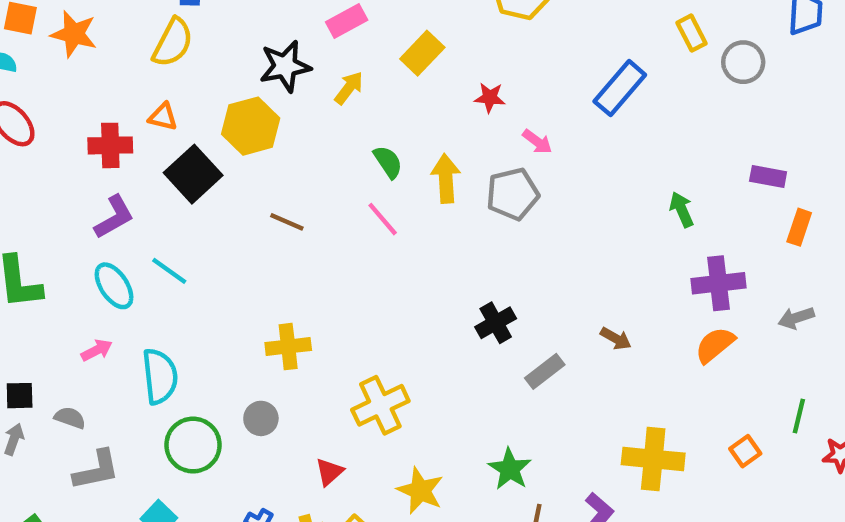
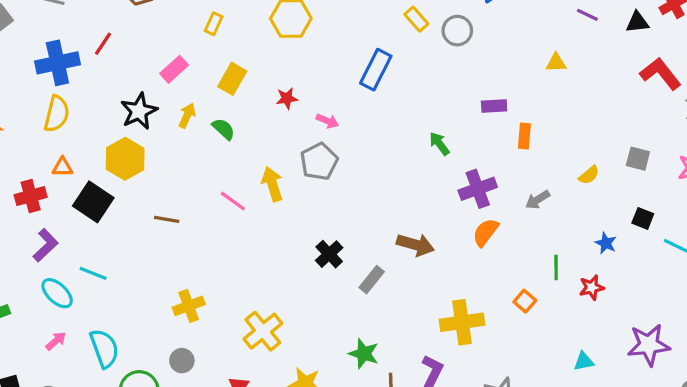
green semicircle: (388, 162) -> (223, 129), moved
yellow arrow: (446, 178) -> (272, 184), moved
brown arrow: (616, 339) -> (415, 245), size x1.6

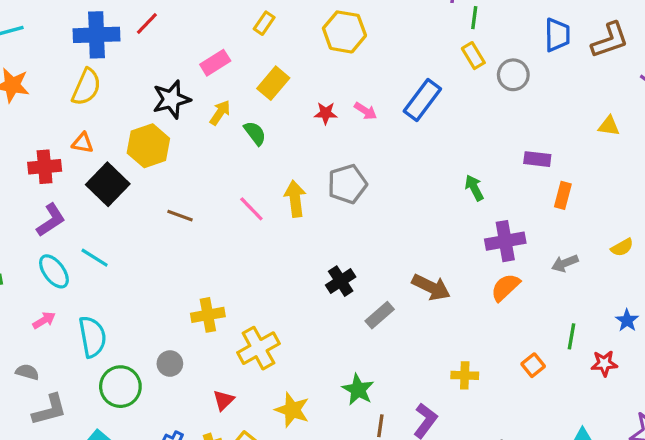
pink arrow: (327, 121) -> (365, 111), moved
yellow cross: (189, 306) -> (208, 315), moved
yellow cross: (462, 322) -> (465, 375), size x0.6

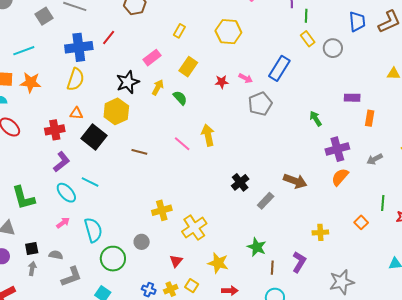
gray pentagon: (347, 184) -> (260, 104), moved

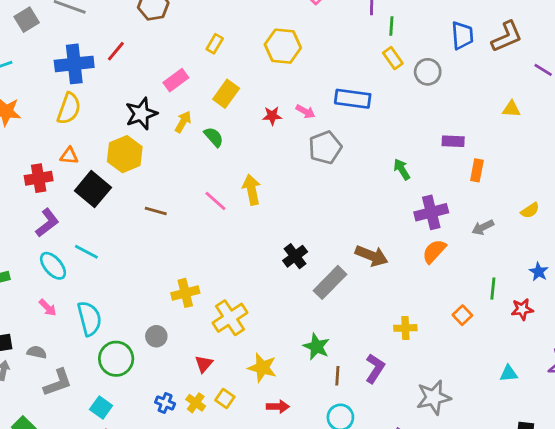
blue rectangle: (279, 68) -> (353, 99), turned 65
gray rectangle: (266, 201) -> (330, 282), size x1.4
pink arrow: (63, 223) -> (48, 308), turned 80
yellow cross: (171, 289) -> (196, 403), turned -32

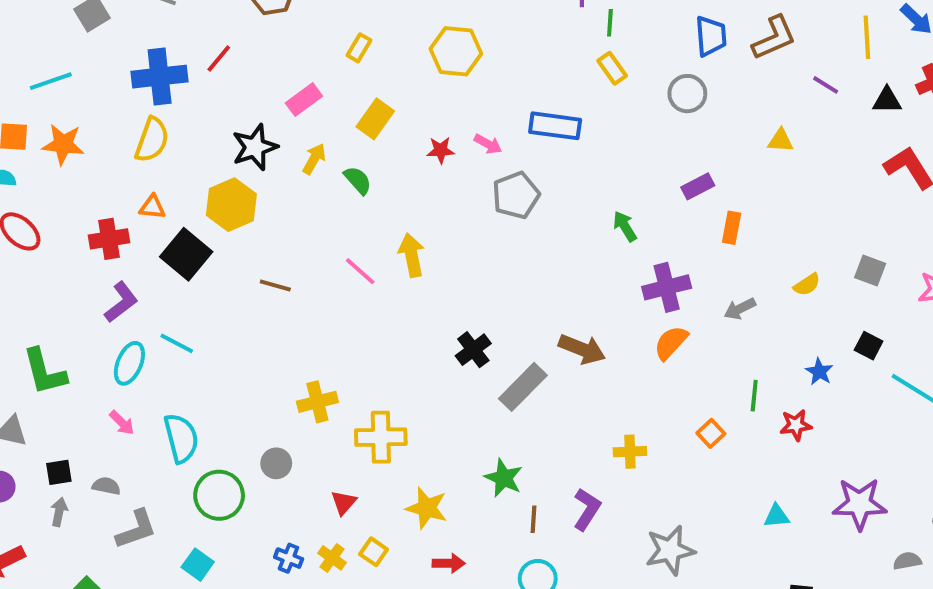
gray circle: (428, 72) -> (687, 94), moved
purple rectangle: (453, 141) -> (698, 186), turned -30
cyan ellipse: (53, 266) -> (129, 363), turned 64
yellow cross: (230, 318) -> (381, 437), turned 32

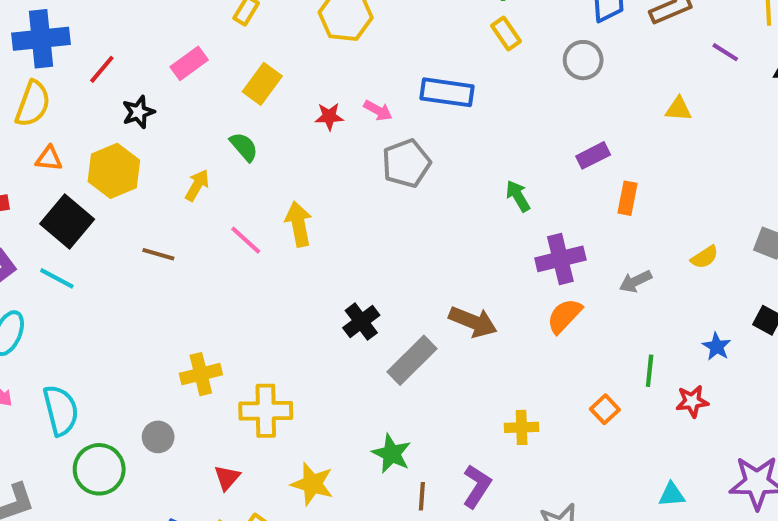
red line: (219, 58) -> (102, 69), moved
black star: (255, 147) -> (138, 112), size x0.7
yellow arrow: (314, 159) -> (197, 185), moved
orange triangle: (152, 207) -> (49, 159), moved
cyan line: (177, 343) -> (57, 278), moved

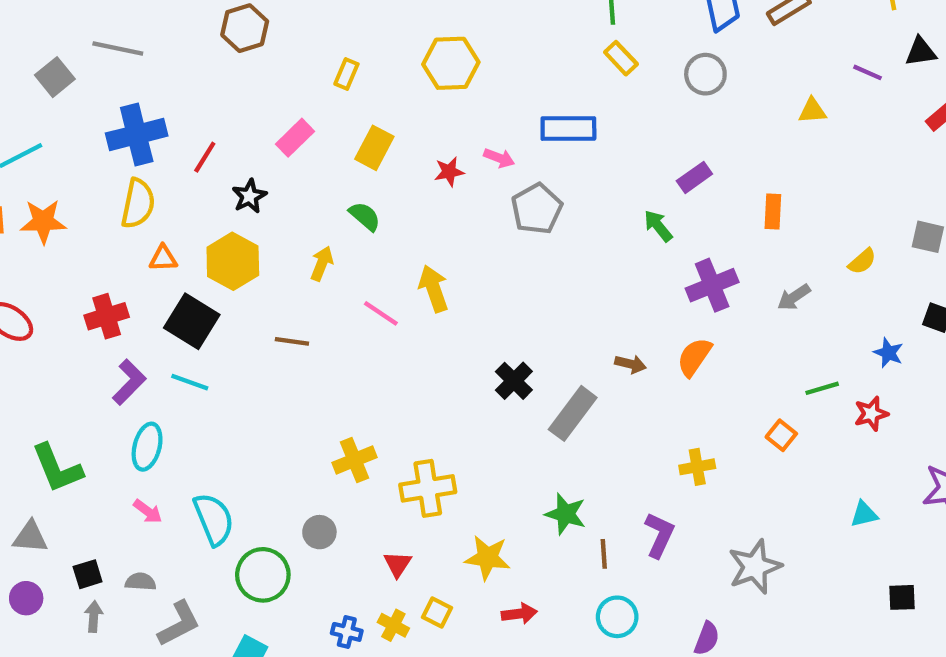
purple line: (725, 52) -> (867, 72), moved
purple rectangle: (593, 155) -> (694, 177), moved
orange semicircle: (564, 316) -> (694, 357), moved
brown arrow: (473, 322) -> (630, 364), size x0.6
green line: (650, 371) -> (822, 388), turned 76

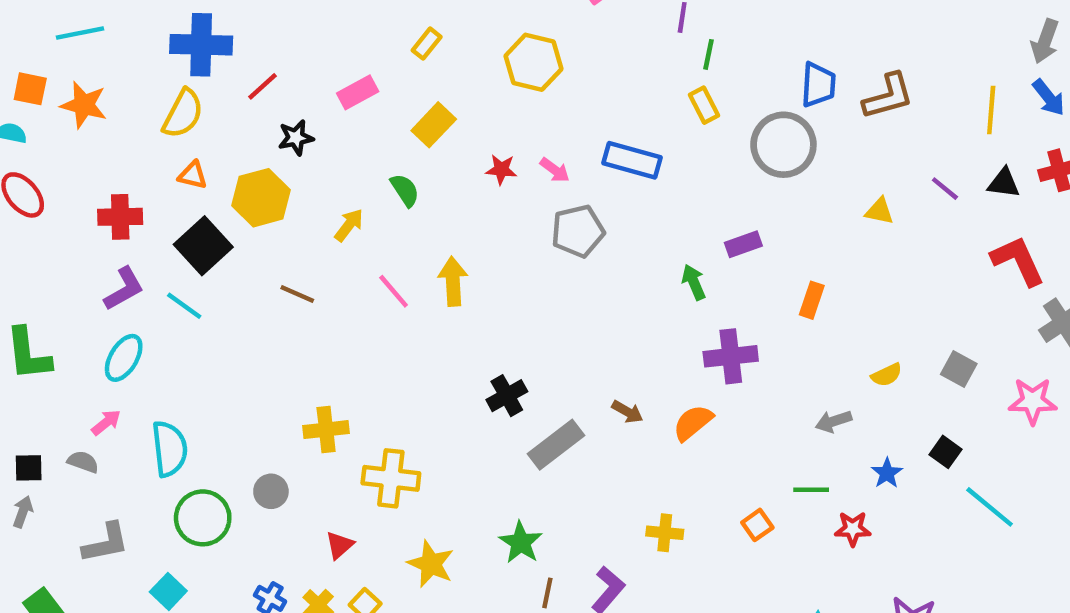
gray circle: (705, 74) -> (783, 145), size x1.5
gray arrow: (794, 297) -> (834, 421), moved
pink arrow: (148, 511) -> (106, 422), turned -92
gray semicircle: (141, 582) -> (83, 462), moved

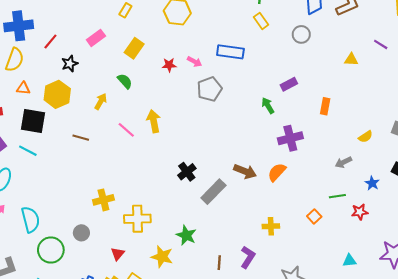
gray circle: (783, 145) -> (301, 34), size x0.6
black square: (203, 246) -> (33, 121), turned -30
brown arrow: (627, 412) -> (245, 171), size x1.5
green star: (521, 542) -> (186, 235), moved

